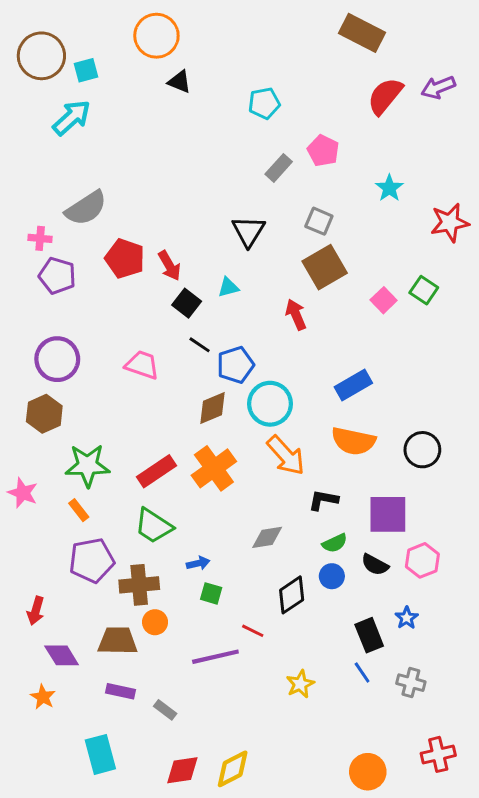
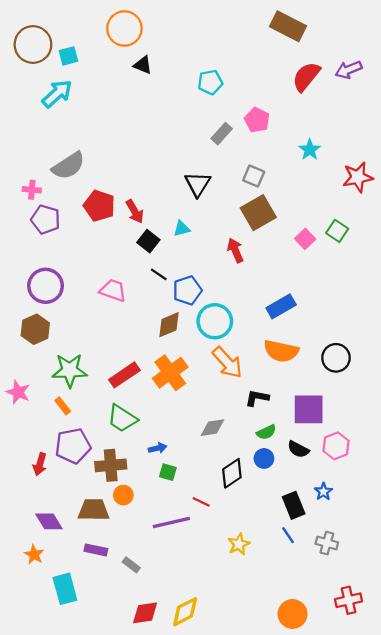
red arrow: (36, 611) -> (40, 464), moved
cyan rectangle: (100, 754) -> (65, 589), moved

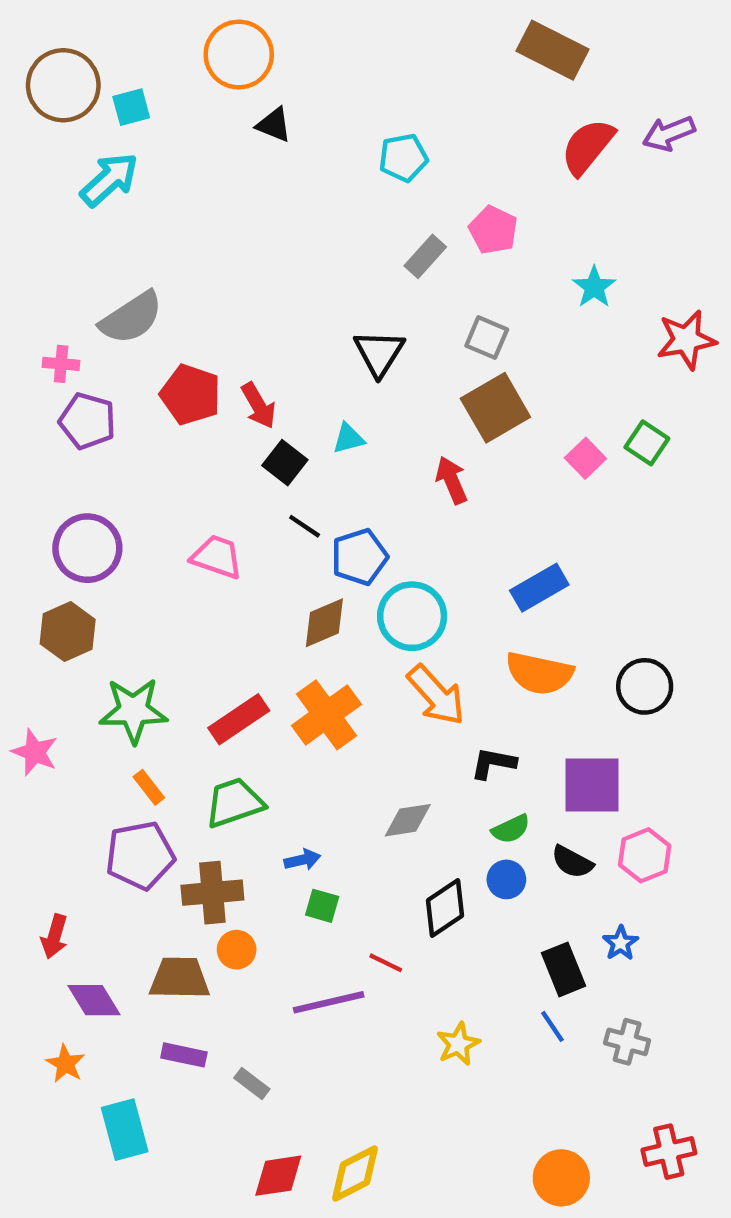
orange rectangle: (63, 406) -> (149, 787), moved
green trapezoid: (122, 418) -> (234, 803), turned 128
red arrow: (40, 464) -> (54, 936), moved

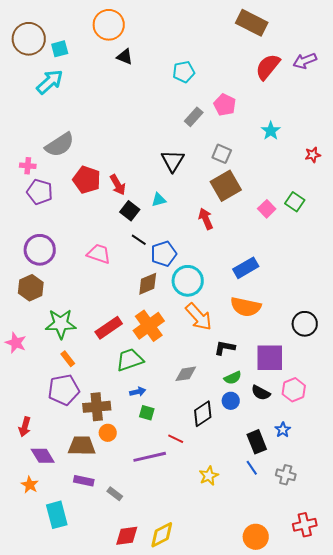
red star: (686, 340) -> (313, 155), size x0.6
black circle: (645, 686) -> (305, 324), moved
green trapezoid: (234, 803) -> (130, 360), moved

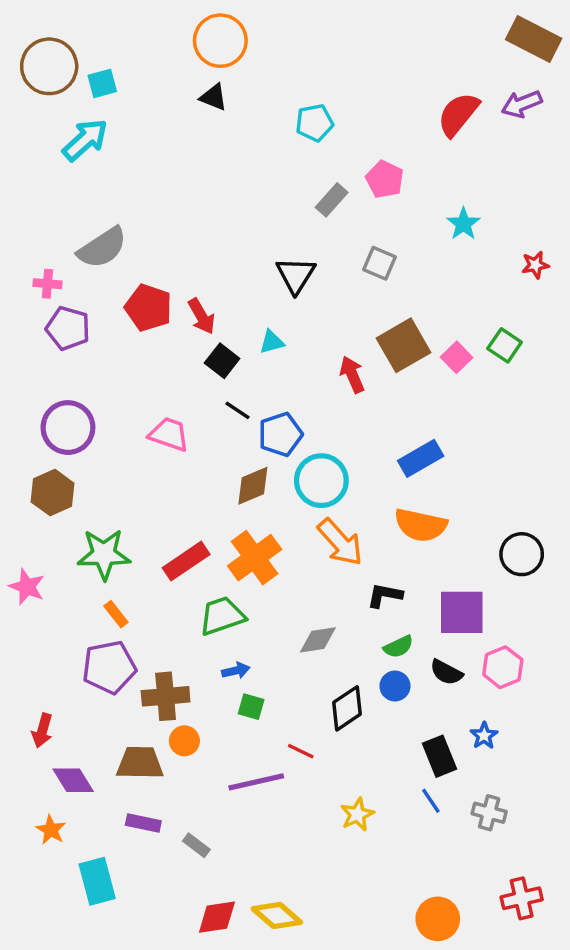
brown rectangle: (252, 23) -> (534, 39), moved
orange circle: (109, 25) -> (220, 41), moved
brown square: (226, 186) -> (404, 345), moved
yellow diamond: (162, 535) -> (277, 915), turned 68

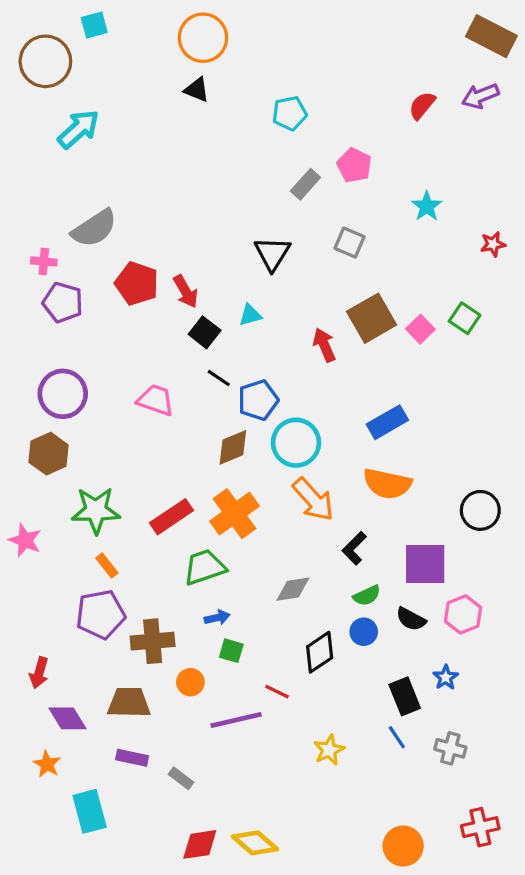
cyan square: (102, 83) -> (94, 25), moved
red semicircle: (458, 114) -> (422, 105), size x0.7
black L-shape: (385, 595) -> (354, 548), turned -56
orange circle: (184, 741) -> (190, 682), moved

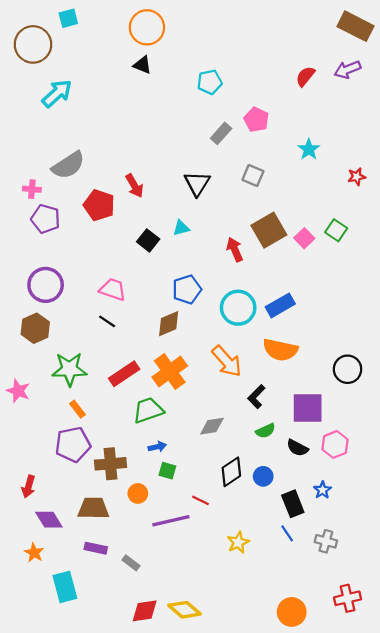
red arrow: (186, 291) -> (134, 186), moved
black line: (219, 378) -> (107, 321), moved
cyan circle: (296, 443) -> (238, 308), moved
blue circle: (364, 632) -> (263, 476), moved

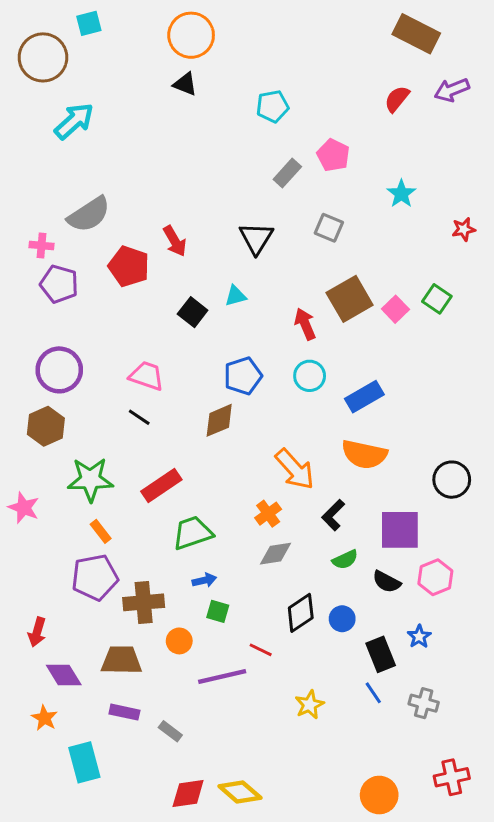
brown rectangle: (356, 26) -> (416, 34), moved
cyan circle: (238, 308) -> (310, 376), moved, size x0.7
orange cross: (170, 372) -> (268, 514), moved, size x0.6

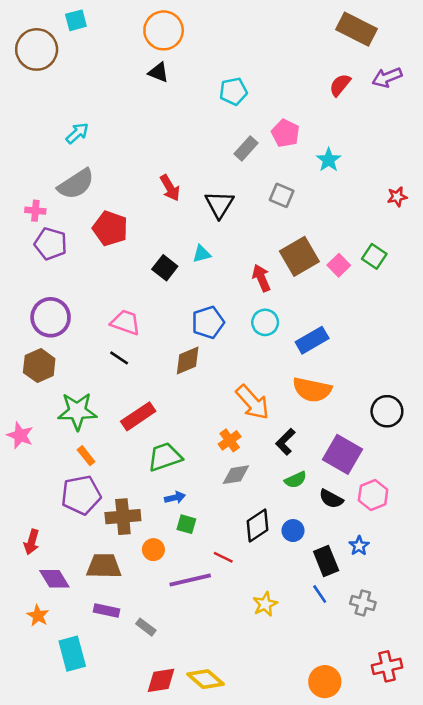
cyan arrow: (74, 121) -> (77, 133), moved, size x0.7
cyan star: (401, 194) -> (329, 160), moved
red arrow: (175, 241) -> (170, 188), moved
purple square: (400, 530) -> (343, 454), turned 30

